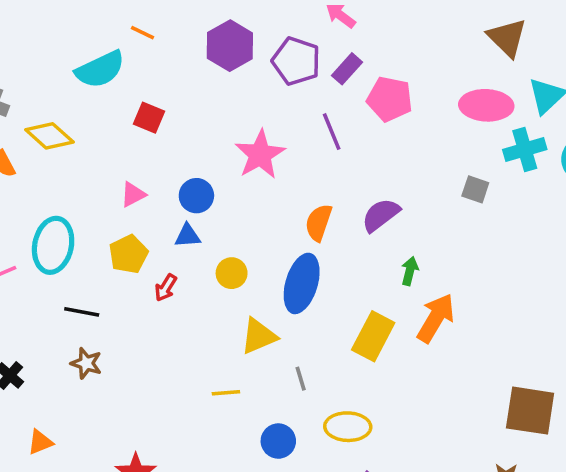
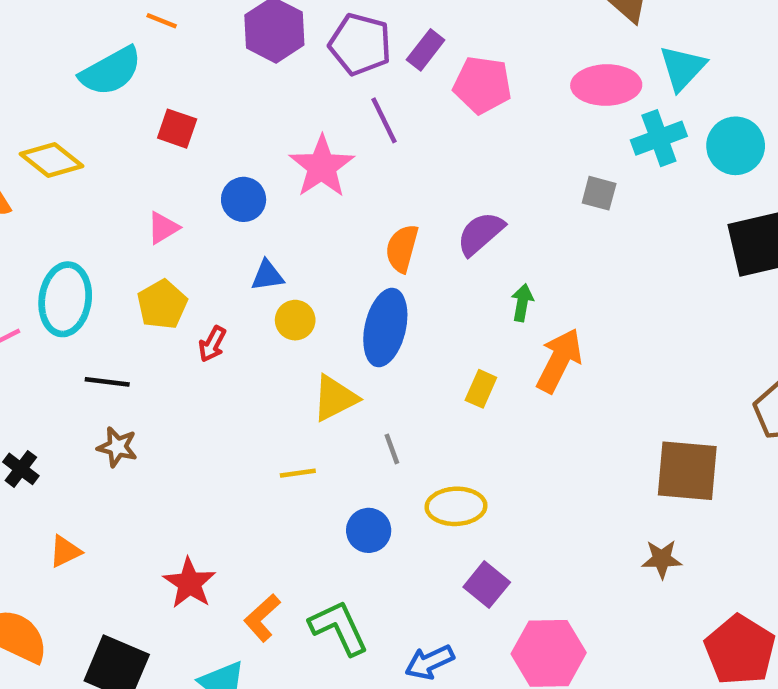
purple line: (332, 132) -> (384, 120), moved
blue circle: (196, 196) -> (244, 199), moved
blue triangle: (187, 236) -> (267, 276), moved
yellow rectangle: (373, 336) -> (481, 389), size x0.6

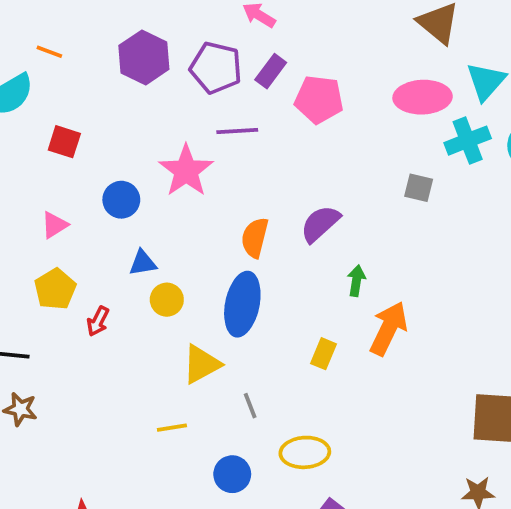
purple line: (384, 120) -> (237, 131), turned -66

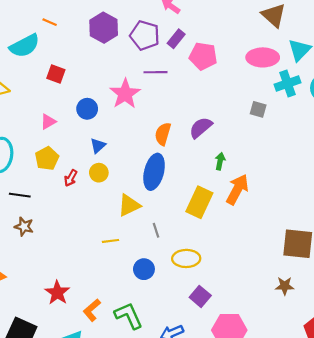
blue triangle: (143, 263) -> (98, 146), turned -35
yellow circle: (167, 300) -> (99, 173), moved
yellow rectangle: (324, 354) -> (199, 202), size x1.8

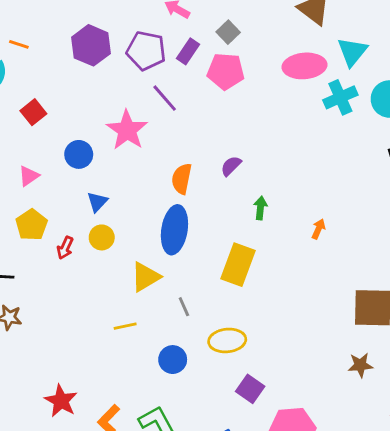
purple line: (155, 72) -> (165, 98), turned 55
red square: (56, 74) -> (33, 112), turned 36
gray square: (258, 109) -> (228, 32), moved, turned 35
purple semicircle: (201, 128) -> (231, 166), size x0.7
orange arrow: (237, 189) -> (318, 229), moved, size x0.5

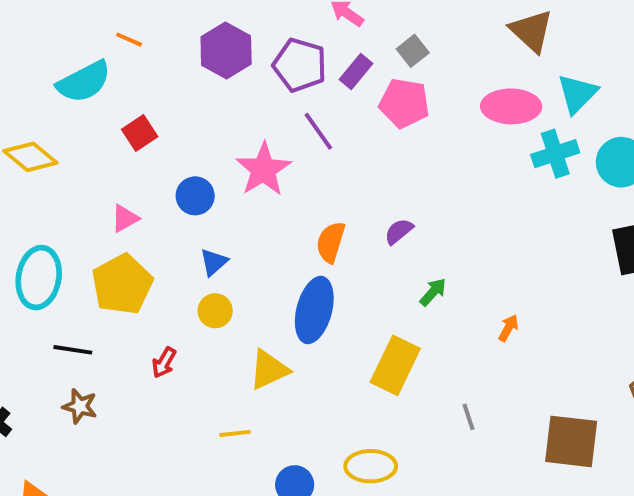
green arrow: (260, 208) -> (433, 292), turned 30
yellow pentagon: (31, 225) -> (122, 284), size x1.4
red arrow: (65, 248) -> (164, 363), moved
gray line: (184, 307) -> (468, 417), moved

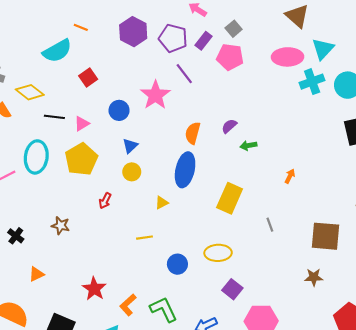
green arrow: (433, 292) -> (248, 146), moved, turned -140
black line: (73, 350) -> (54, 117), moved
yellow triangle: (269, 370) -> (162, 203), size x0.6

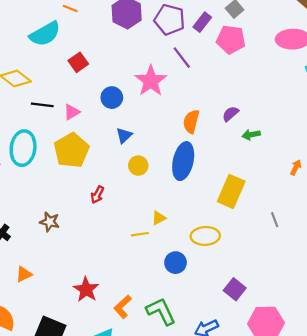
yellow circle: (132, 172) -> (138, 166), moved
yellow triangle: (162, 203) -> (159, 218), moved
yellow ellipse: (218, 253) -> (205, 236), moved

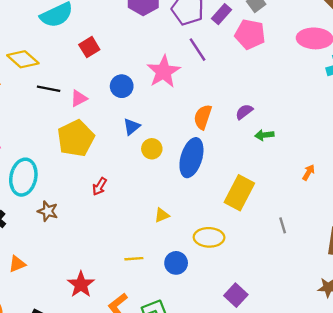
cyan ellipse: (23, 148) -> (23, 177), moved
yellow circle: (138, 166) -> (152, 149), moved
yellow line: (140, 234) -> (134, 259), moved

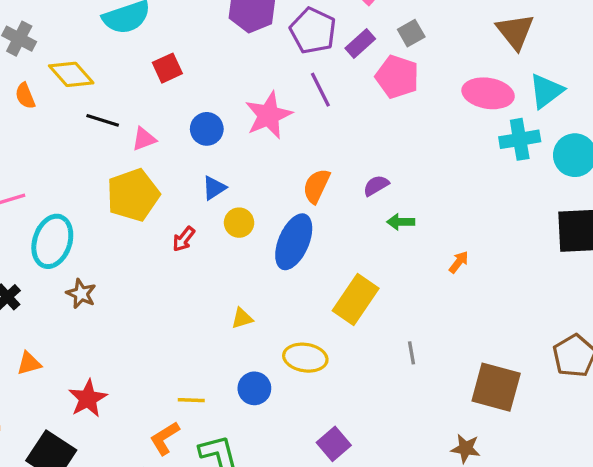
orange arrow: (309, 172) -> (459, 262), moved
red arrow: (99, 186) -> (184, 239), moved
yellow line: (134, 259) -> (191, 400), moved
red star: (81, 285) -> (88, 398), moved

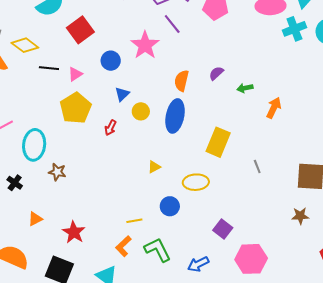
red square: (167, 68) -> (80, 30), size x1.5
green arrow: (401, 222) -> (245, 88), moved
orange arrow: (459, 262) -> (274, 108), size x1.5

